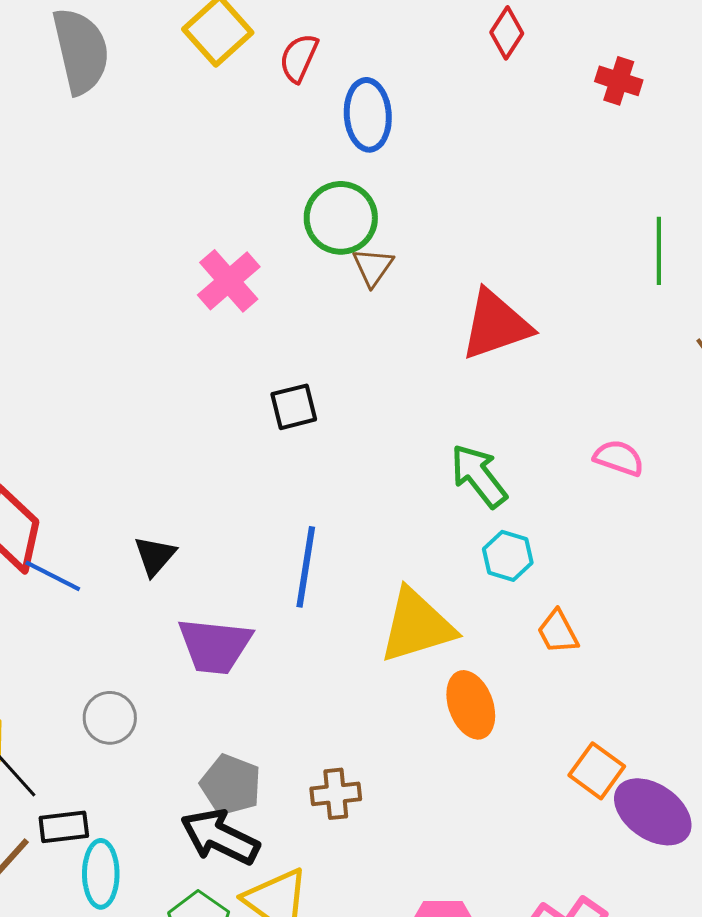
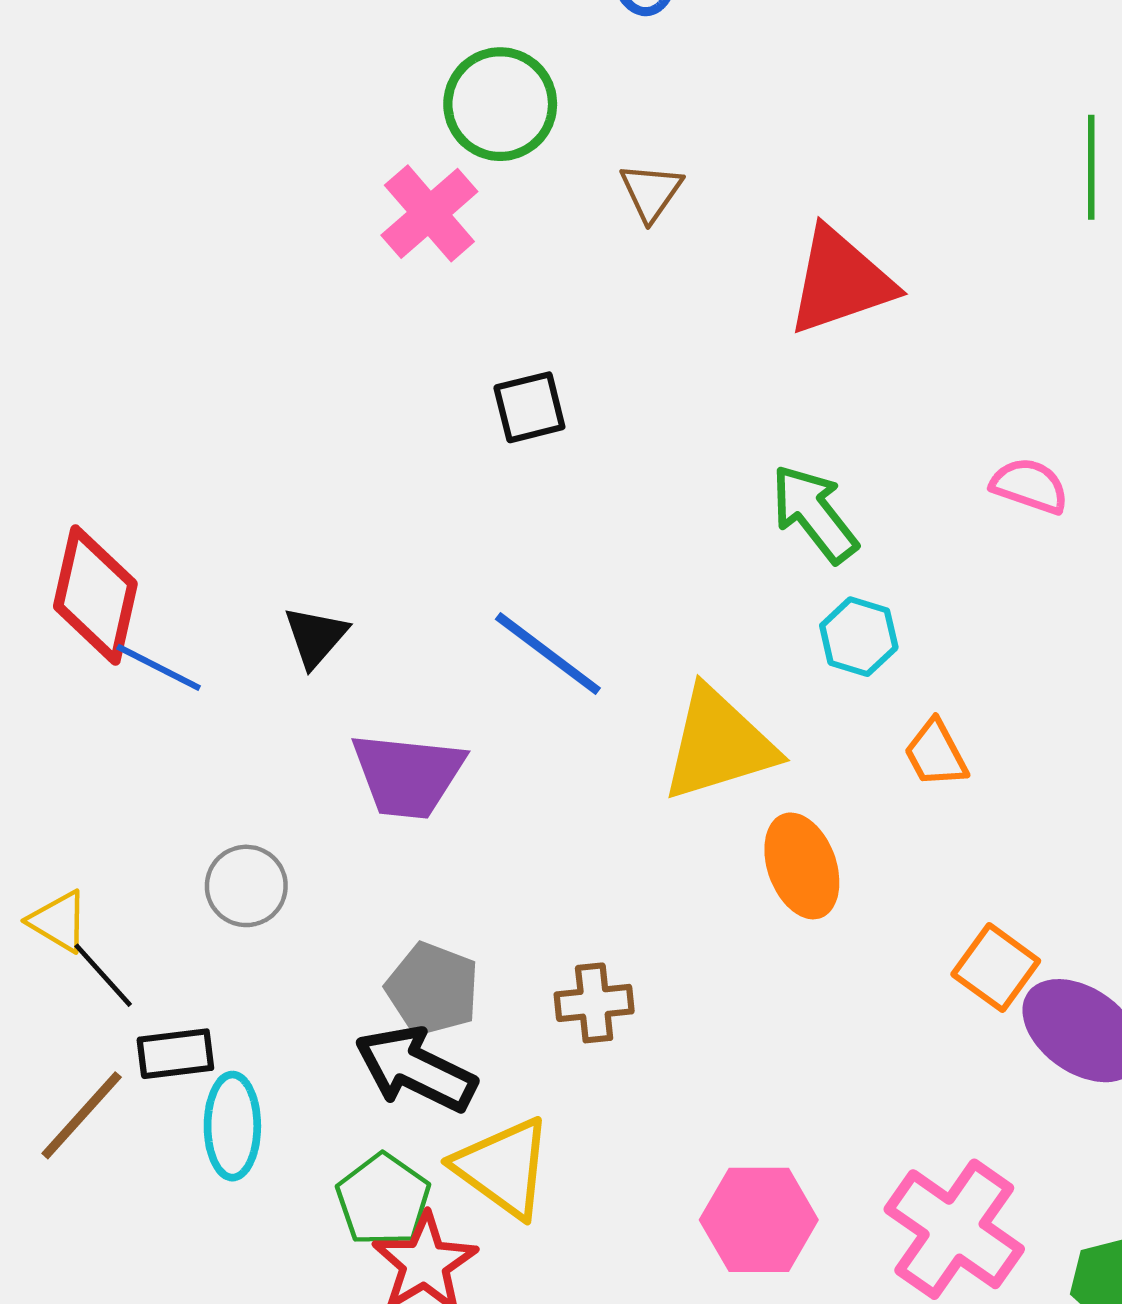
green circle: (341, 218) -> (500, 104), moved
blue line: (306, 567) -> (548, 654), turned -62

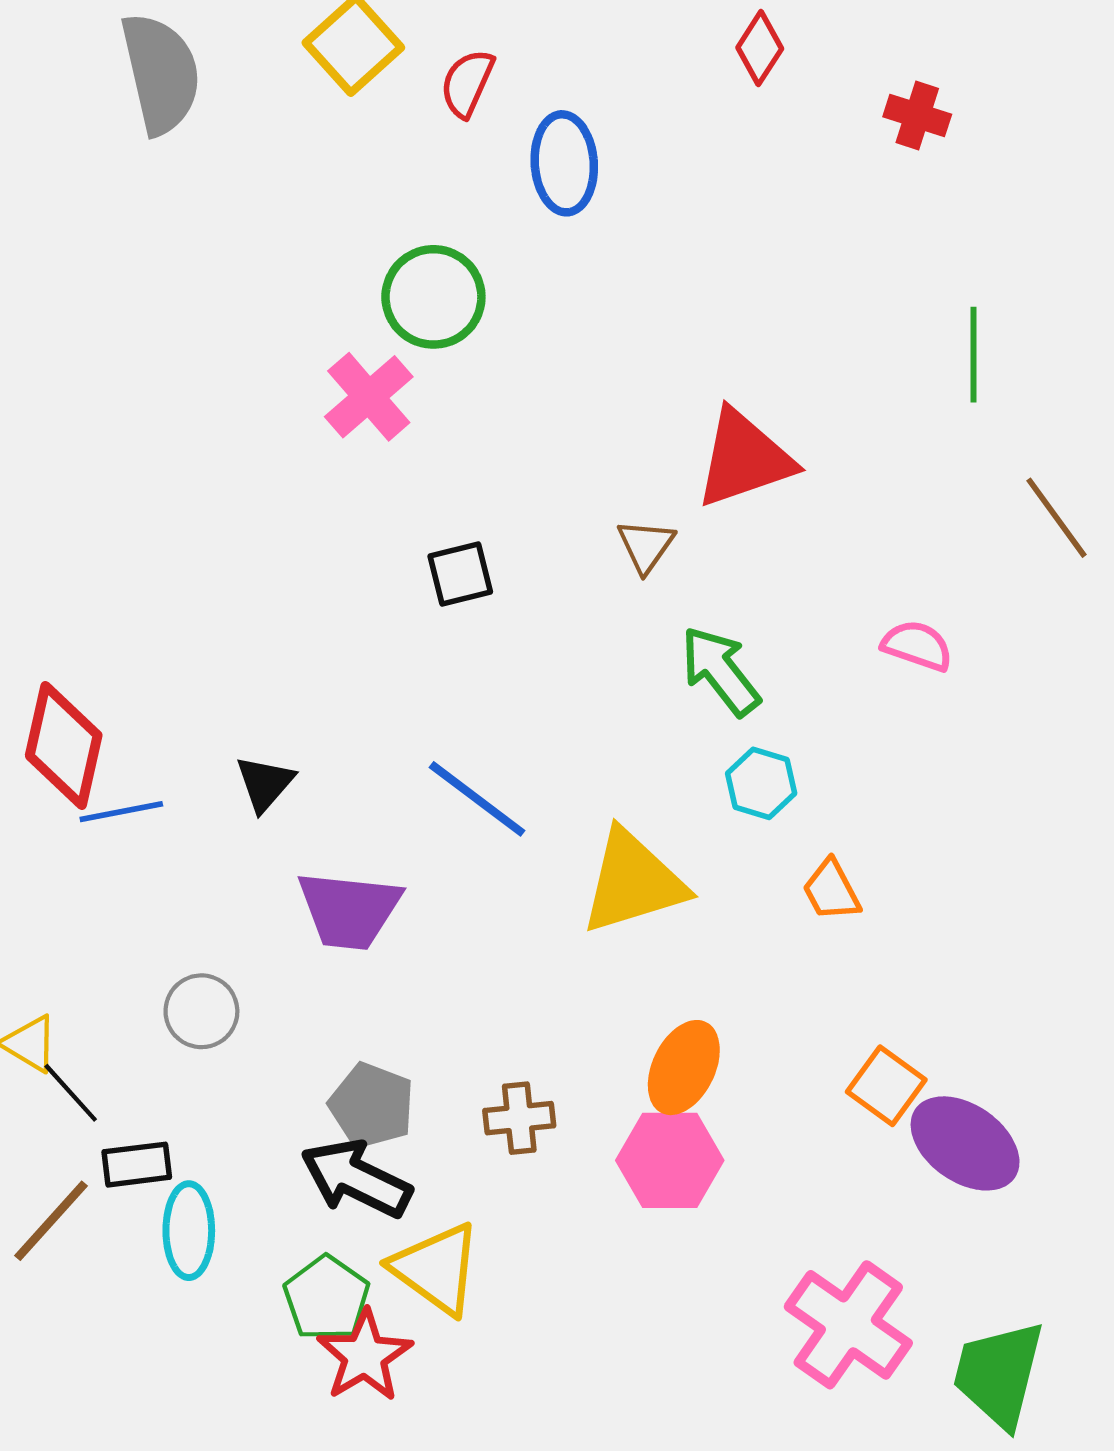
brown triangle: (651, 192) -> (646, 546), moved
blue line: (159, 667) -> (121, 812), turned -38
orange ellipse: (802, 866) -> (684, 1068), moved, turned 46
pink hexagon: (759, 1220) -> (670, 1160), moved

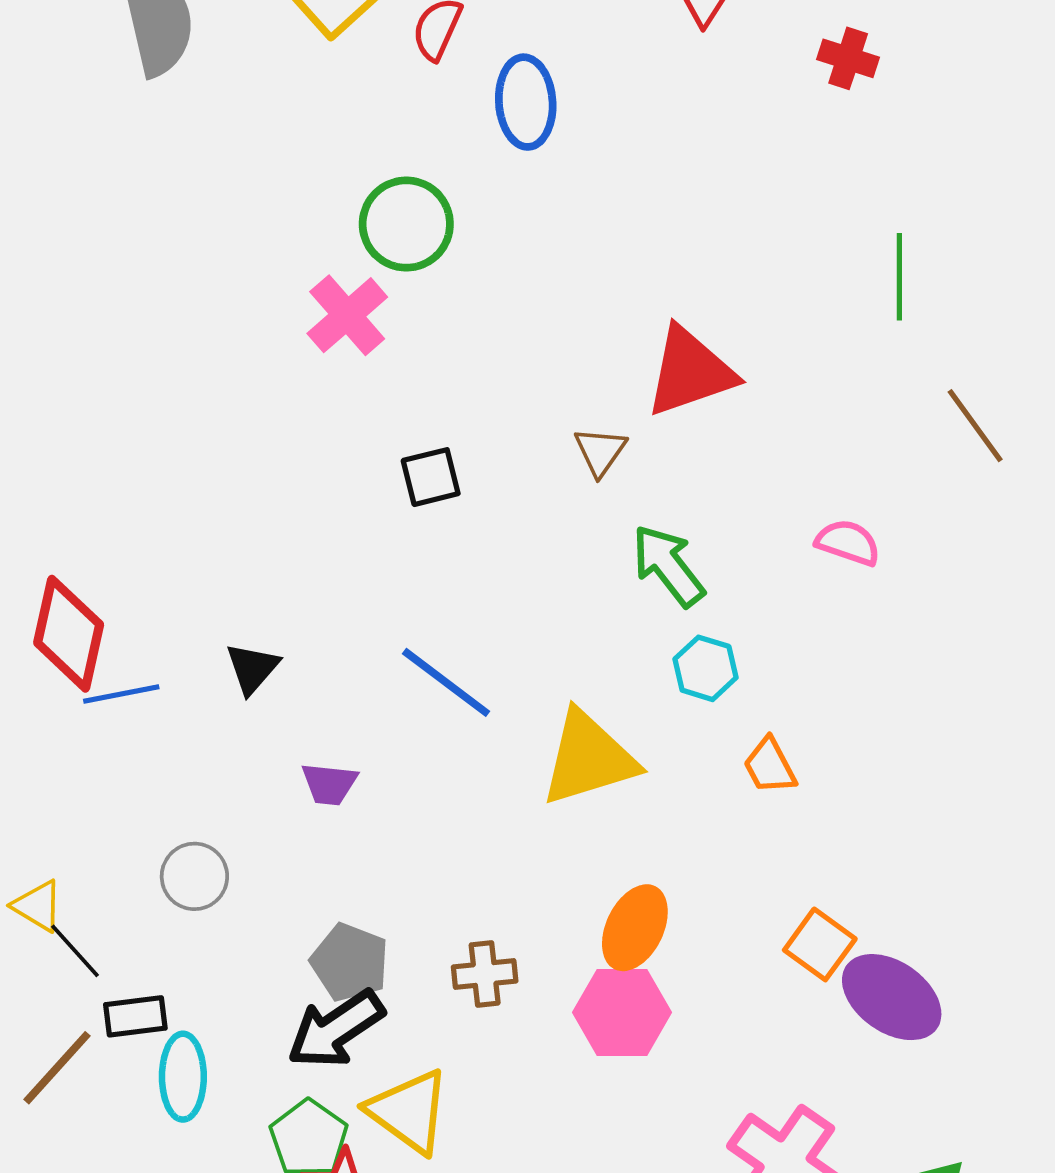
purple trapezoid: (349, 910) -> (329, 784), size x0.6
black arrow: (356, 1179) -> (336, 1029), turned -60

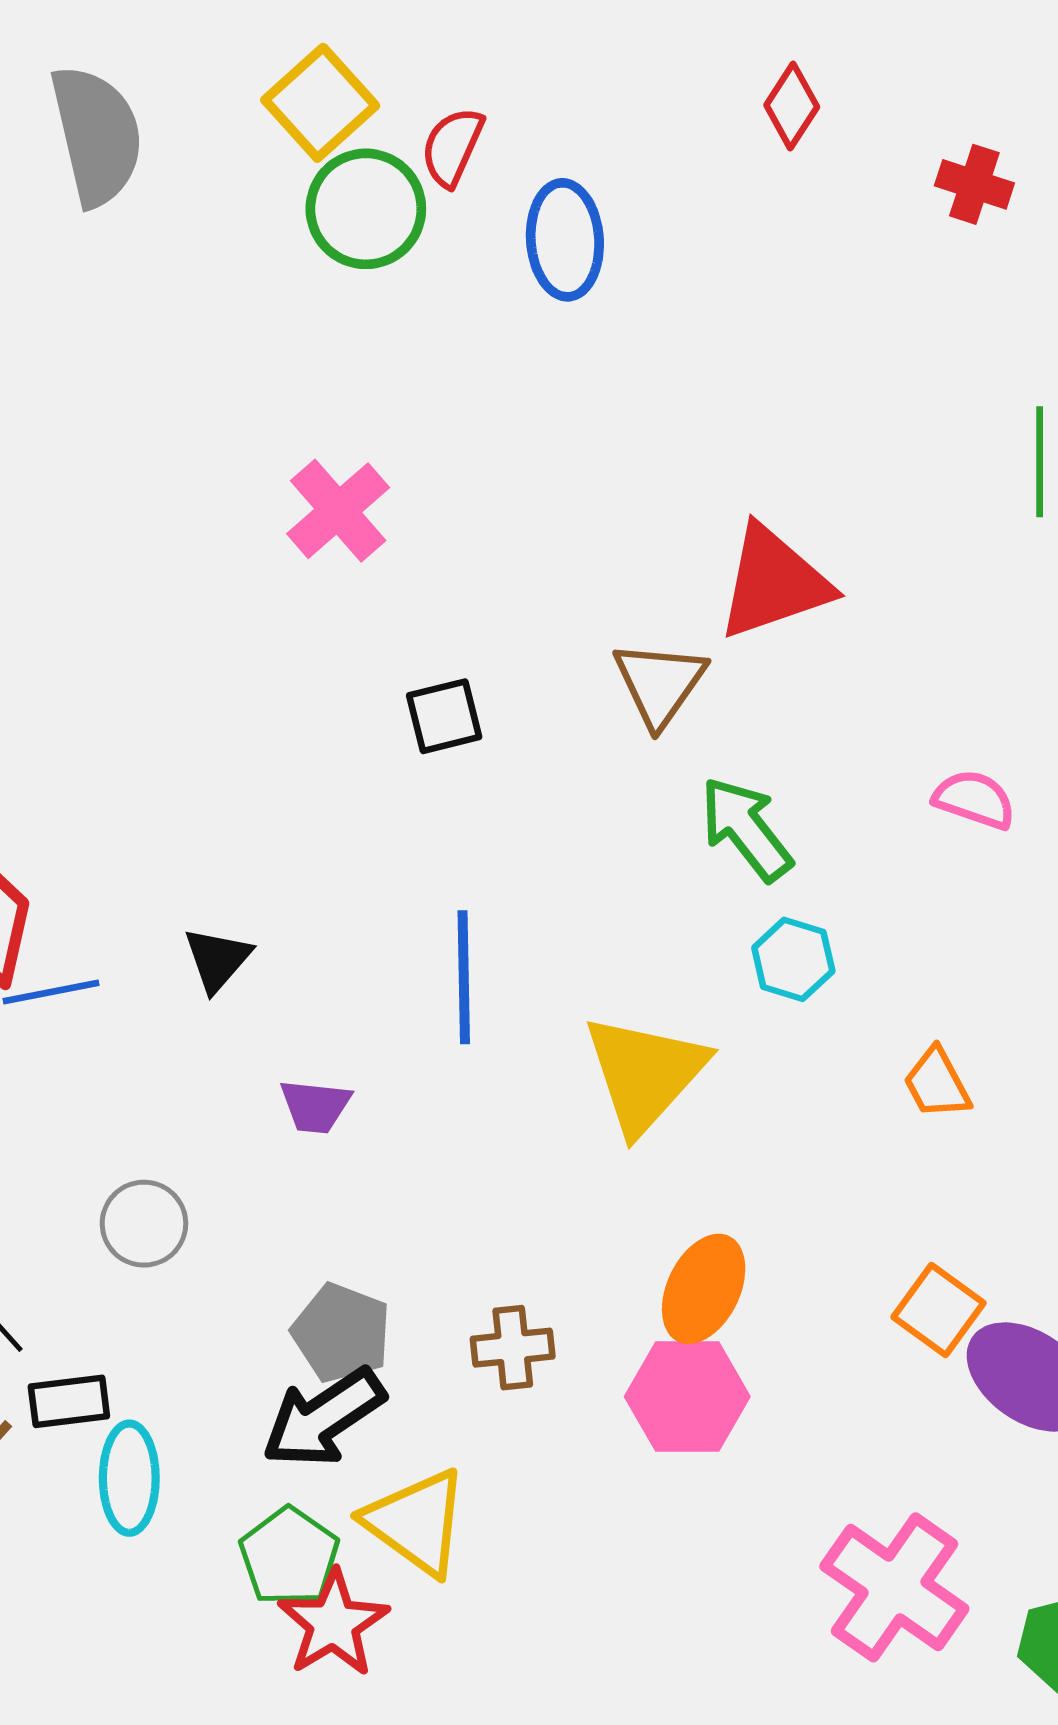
green circle: (406, 224) -> (366, 209), moved
brown triangle: (600, 451) -> (660, 684), size x1.4
blue line: (446, 682) -> (464, 977), turned 52
yellow triangle: (589, 758) -> (645, 1074), turned -31
orange trapezoid: (770, 766) -> (937, 1083), moved

